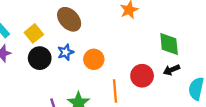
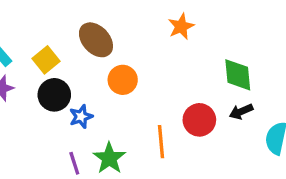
blue star: (66, 52) -> (81, 117), moved
orange circle: (94, 59) -> (123, 80), moved

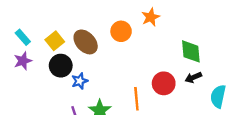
brown ellipse: (96, 40) -> (86, 42), moved
orange circle: (123, 80) -> (121, 31), moved

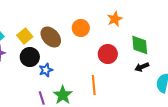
orange star: (151, 17) -> (115, 19), moved
red circle: (164, 83) -> (108, 54), moved

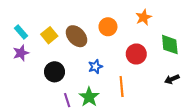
black circle: (30, 57) -> (54, 72), moved
black arrow: (142, 67) -> (172, 79), moved
blue star: (46, 70) -> (95, 67), moved

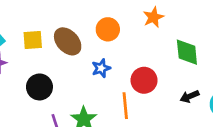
yellow square: (49, 35) -> (33, 40), turned 35
red circle: (136, 54) -> (144, 80), moved
blue star: (95, 67) -> (101, 68), moved

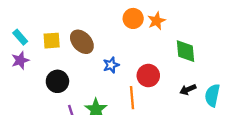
orange circle: (108, 29) -> (133, 18), moved

